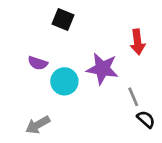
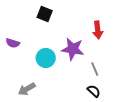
purple semicircle: (38, 63) -> (13, 43), moved
black semicircle: (146, 119) -> (94, 91), moved

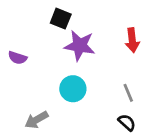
purple star: (73, 49) -> (80, 46), moved
cyan circle: (46, 58) -> (73, 89), moved

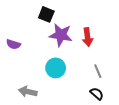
red arrow: (132, 40) -> (88, 37), moved
gray arrow: (36, 120) -> (28, 92), turned 42

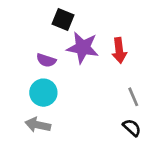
purple semicircle: (13, 44) -> (46, 60), moved
cyan circle: (56, 68) -> (43, 93), moved

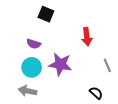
purple star: (83, 48) -> (60, 64), moved
gray line: (133, 97) -> (107, 65), moved

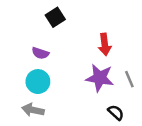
black square: (46, 14) -> (55, 17), turned 35
purple star: (60, 64) -> (100, 78), moved

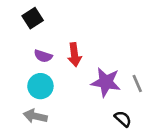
black square: (55, 17) -> (33, 18), moved
red arrow: (105, 44) -> (74, 55), moved

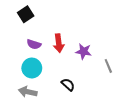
purple star: (106, 82) -> (83, 51), moved, size x0.7
black semicircle: (123, 119) -> (68, 85), moved

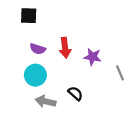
black square: (26, 14) -> (29, 16), turned 35
gray arrow: (28, 92) -> (46, 101), moved

